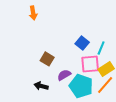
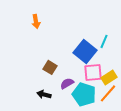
blue square: (82, 43) -> (85, 51), size x1.6
cyan line: (101, 48) -> (104, 41), moved

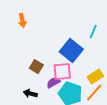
cyan line: (104, 41) -> (93, 32), moved
pink square: (93, 72) -> (62, 72), moved

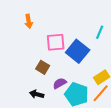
pink square: (62, 72) -> (56, 42), moved

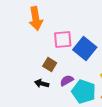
orange arrow: (29, 21) -> (36, 18), size x1.6
black arrow: (37, 94) -> (42, 83), moved

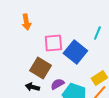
orange arrow: (36, 18) -> (26, 22), size x0.7
brown square: (50, 64) -> (40, 68), size x1.5

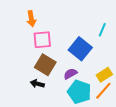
pink square: (53, 43) -> (42, 40), moved
purple semicircle: (57, 84) -> (70, 74), moved

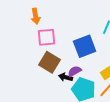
blue square: (80, 49) -> (85, 46), turned 30
black arrow: (37, 84) -> (66, 77), moved

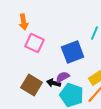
pink square: (47, 37) -> (35, 43), turned 30
brown square: (50, 62) -> (32, 85), moved

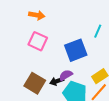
orange arrow: (24, 22) -> (37, 15), moved, turned -70
black arrow: (54, 83) -> (57, 81), turned -32

